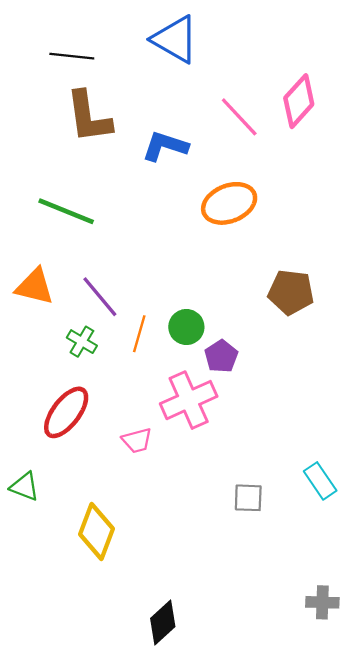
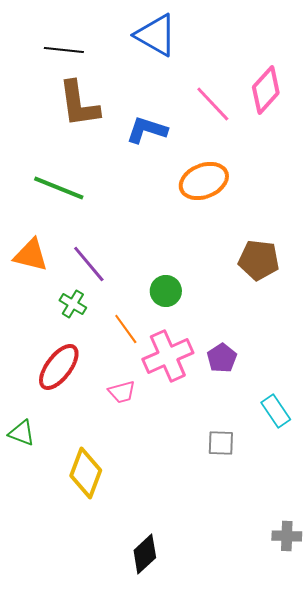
orange line: (139, 334) -> (126, 329), moved, turned -52
purple pentagon: (221, 356) -> (222, 358), moved
cyan rectangle: (320, 481) -> (276, 411), moved

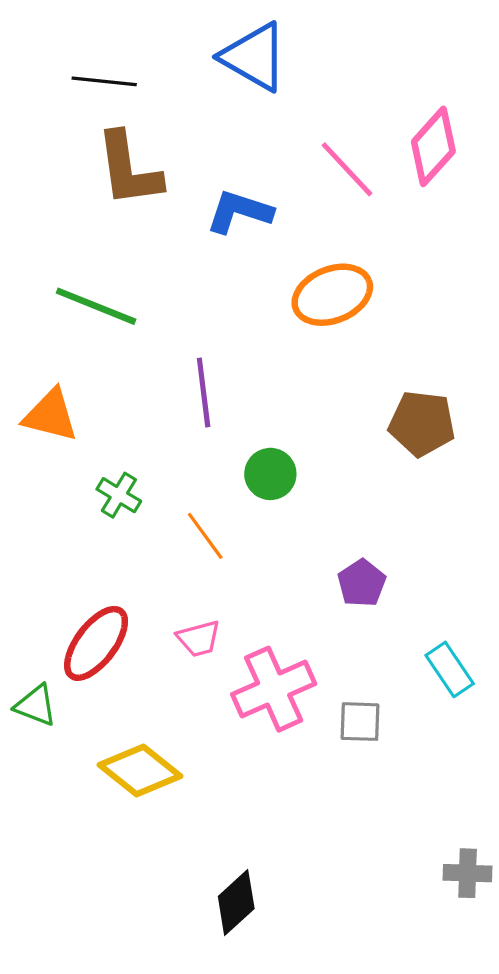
purple line: (89, 264) -> (204, 393), moved, turned 33
pink cross: (168, 356) -> (274, 689), moved
red ellipse: (59, 367) -> (96, 643), moved
yellow diamond: (86, 473) -> (140, 770), turned -72

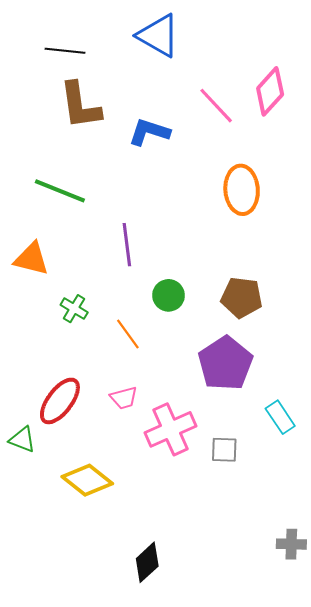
orange ellipse: (332, 295) -> (242, 190), moved, turned -72
brown pentagon: (422, 423) -> (242, 297), moved
purple pentagon: (362, 583) -> (225, 363), size x1.8

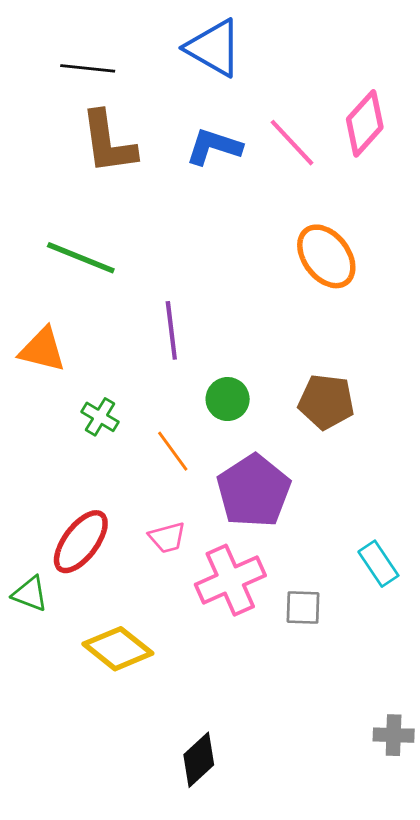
blue L-shape: (149, 132) -> (214, 147), moved
orange ellipse: (242, 190) -> (326, 256), turned -33
purple pentagon: (225, 363) -> (254, 491), moved

